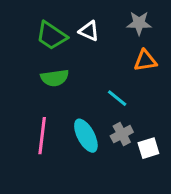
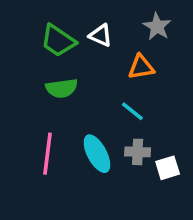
gray star: (139, 23) -> (157, 26), turned 30
orange triangle: (145, 61) -> (141, 67), moved
gray cross: (122, 134) -> (138, 152), turned 30

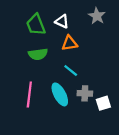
green trapezoid: (58, 41) -> (36, 25), turned 35
orange triangle: (141, 67) -> (70, 43), moved
cyan line: (132, 111) -> (71, 70), moved

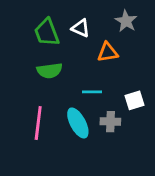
orange triangle: (70, 43) -> (108, 52), moved
cyan line: (71, 70) -> (92, 92), turned -40
white square: (103, 103) -> (135, 100), moved

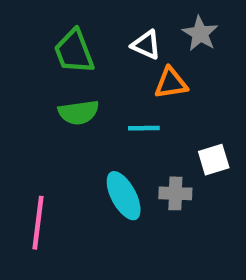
white triangle: (81, 28) -> (146, 45), moved
cyan line: (92, 92) -> (144, 128), moved
pink line: (38, 123) -> (38, 223), moved

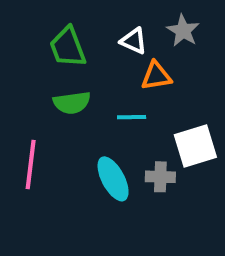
white square: (214, 160) -> (195, 146), size x1.5
pink line: (38, 223) -> (31, 164), moved

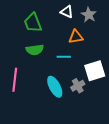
white triangle: (134, 41) -> (67, 12), moved
gray cross: (160, 177) -> (78, 86), turned -32

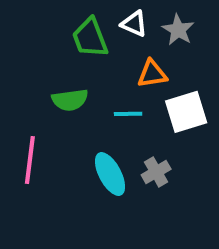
green trapezoid: (33, 23) -> (90, 38), moved
white square: (95, 71) -> (186, 112), moved

